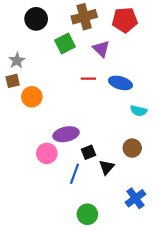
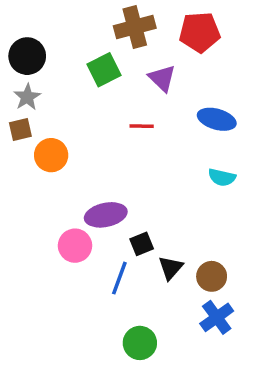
black circle: (36, 19) -> (27, 56), moved
blue ellipse: (120, 83) -> (217, 119), moved
brown circle: (132, 148) -> (212, 276), moved

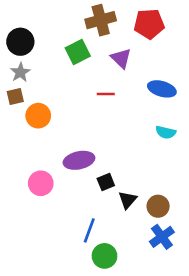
pink circle: (75, 246) -> (41, 183), moved
blue line: (119, 278) -> (89, 230), moved

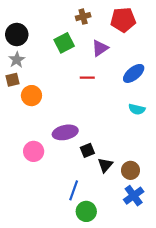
brown cross: (101, 20) -> (83, 17), size x0.6
purple triangle: (121, 58) -> (100, 48), turned 42
blue ellipse: (162, 89) -> (134, 73), turned -55

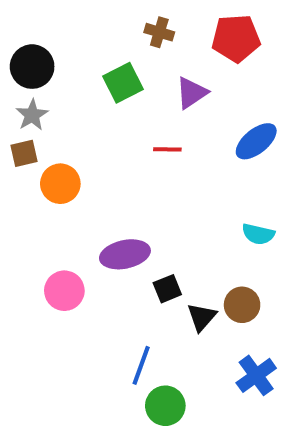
brown cross: (83, 17) -> (159, 32), turned 32
cyan semicircle: (137, 109) -> (258, 234), moved
brown circle: (130, 170) -> (242, 305), moved

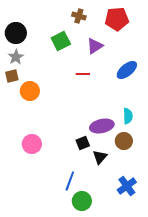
cyan semicircle: (258, 234) -> (128, 116), turned -105
purple ellipse: (125, 254) -> (102, 126), moved
brown circle: (242, 305) -> (124, 141), moved

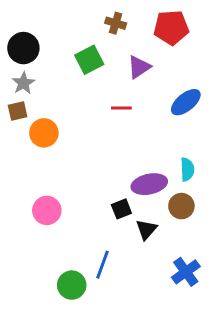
green circle: (82, 201) -> (72, 285), moved

